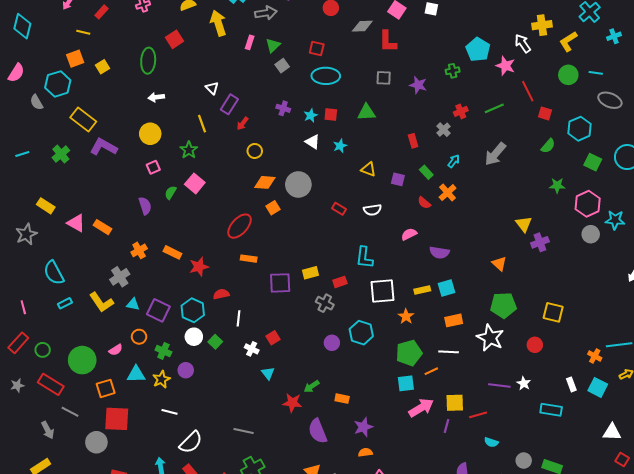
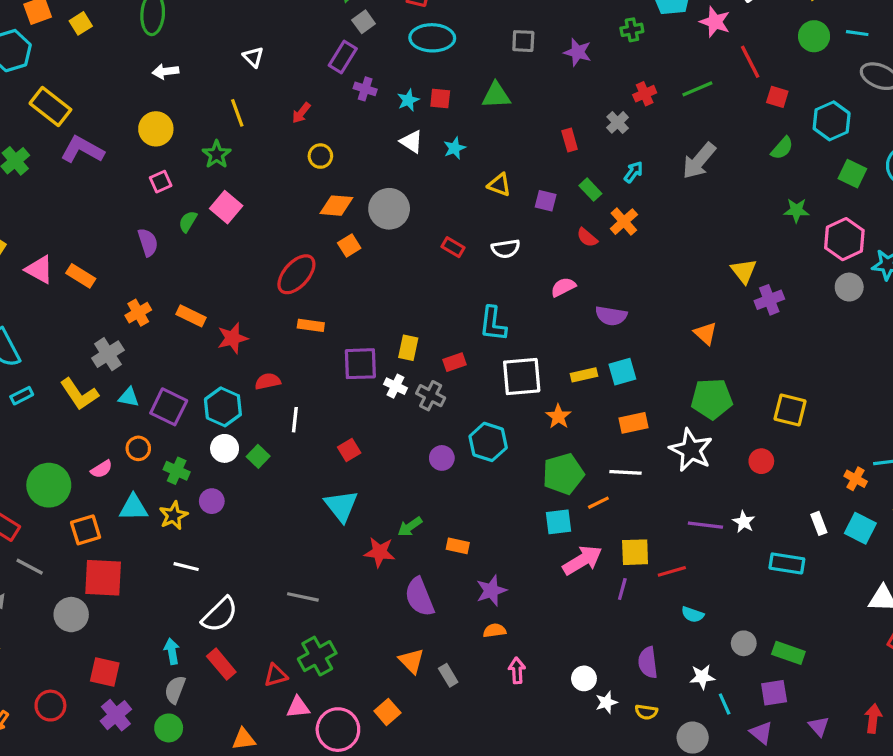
purple rectangle: (229, 104) -> (343, 57), moved
yellow rectangle: (311, 273) -> (408, 348), turned -63
white cross: (252, 349) -> (395, 386), moved
cyan triangle: (268, 373) -> (341, 506), size x1.6

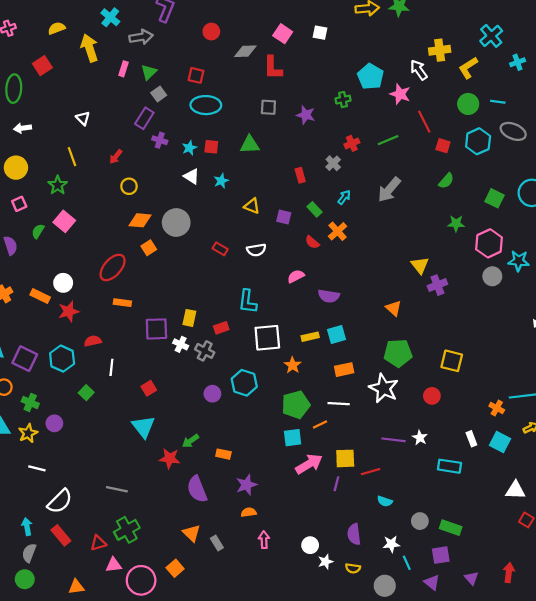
cyan hexagon: (832, 121) -> (478, 141), moved
white circle: (225, 448) -> (63, 283), moved

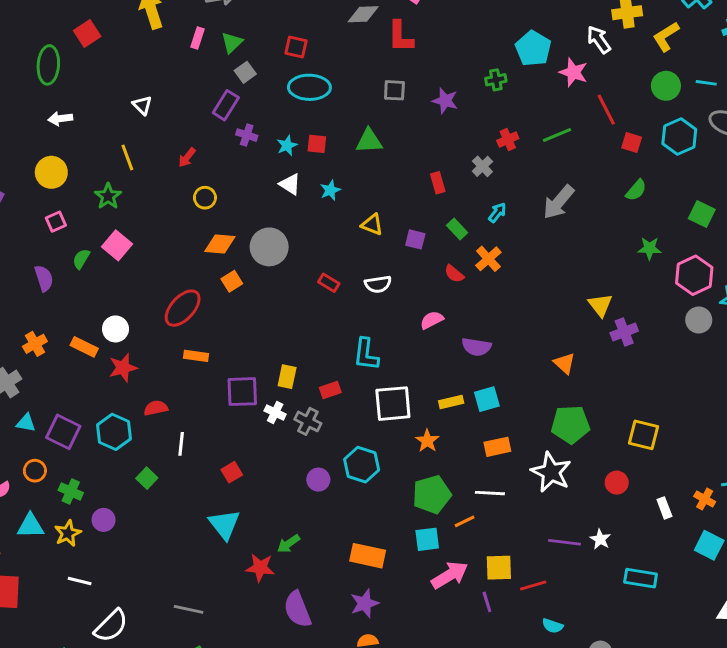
white rectangle: (471, 439) -> (664, 508), moved
orange rectangle: (223, 454) -> (368, 556), moved, size x1.6
purple line: (336, 484) -> (487, 602), turned -32

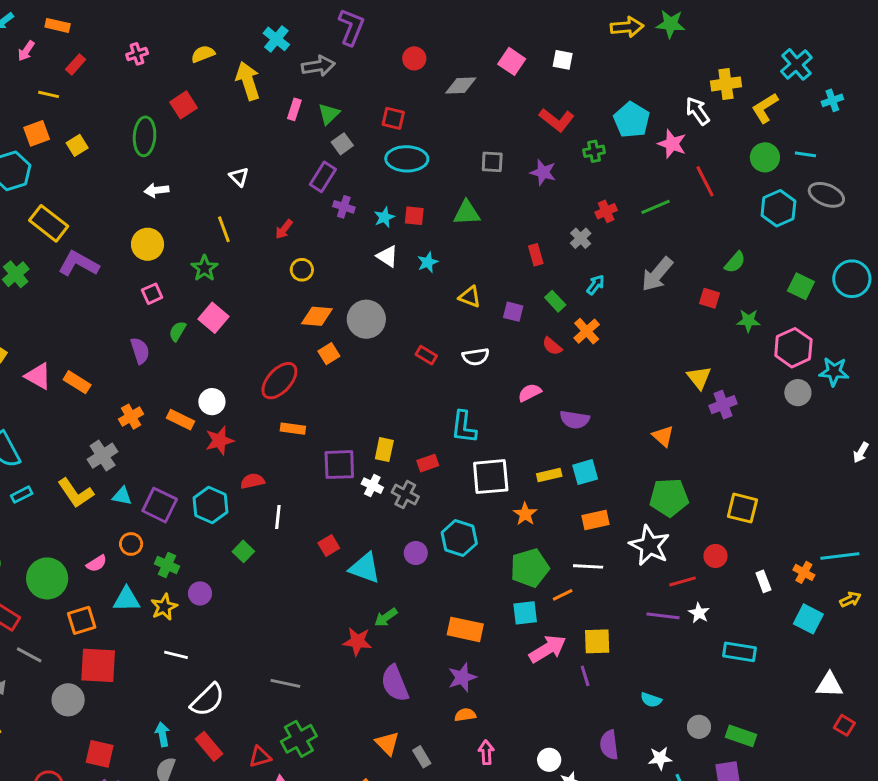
red L-shape: (400, 37) -> (557, 120), moved, turned -52
red square: (632, 142) -> (709, 298), moved
cyan triangle: (224, 524) -> (365, 568), moved, turned -32
red line: (533, 586) -> (683, 581), moved

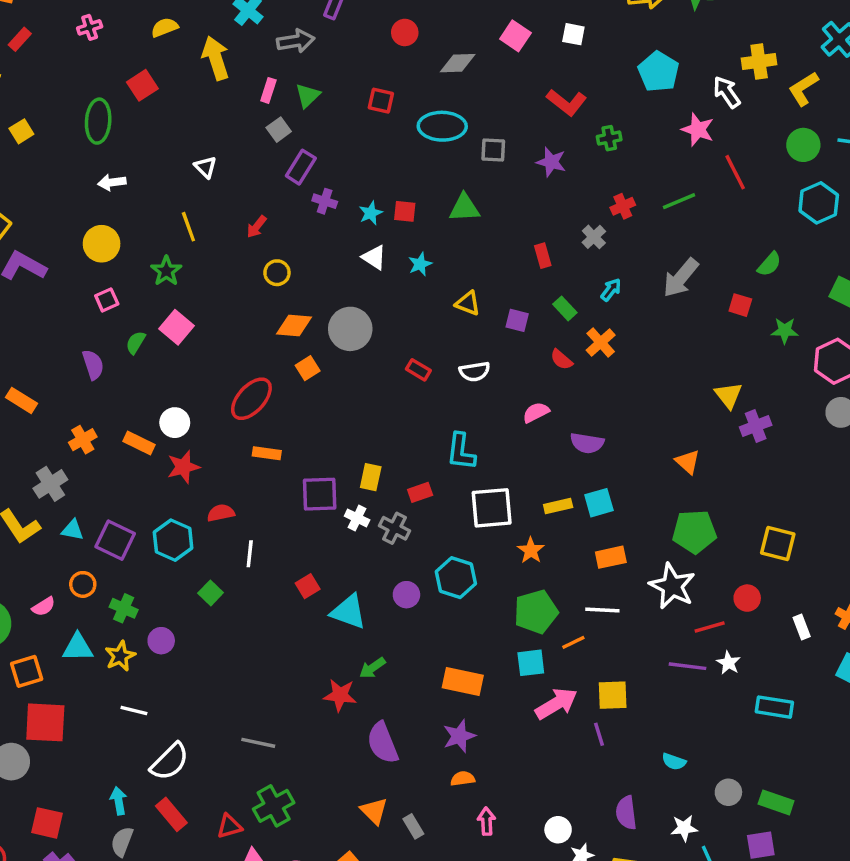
cyan pentagon: (632, 120) -> (659, 72), moved
gray square: (342, 144) -> (279, 130), moved
cyan ellipse: (407, 159) -> (442, 126), moved

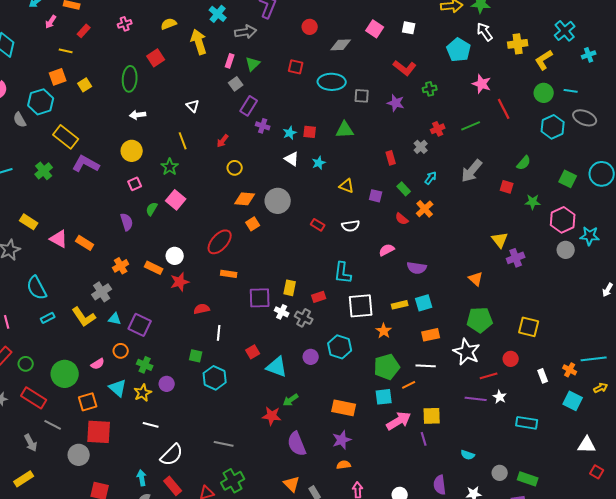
white arrow: (727, 92) -> (485, 32), moved
cyan hexagon: (173, 540) -> (215, 378), moved
green square: (211, 593) -> (196, 356), turned -32
cyan triangle: (78, 647) -> (118, 388), turned 42

